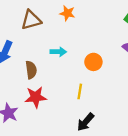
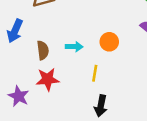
cyan arrow: (58, 52) -> (74, 47), moved
black arrow: (86, 122) -> (101, 106), turned -30

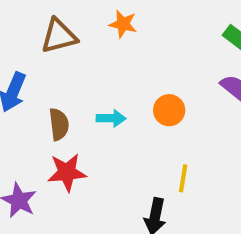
yellow line: (95, 73) -> (183, 178), moved

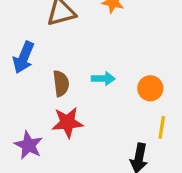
orange circle: (169, 110) -> (150, 88), moved

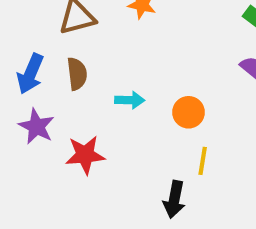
brown semicircle: (61, 83) -> (77, 74), moved
purple star: (29, 145) -> (36, 126), moved

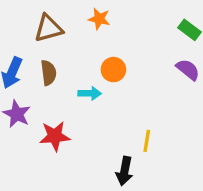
orange circle: (189, 112) -> (113, 70), moved

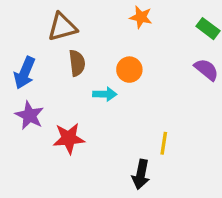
orange star: (99, 19) -> (141, 17), moved
brown semicircle: (48, 73) -> (77, 63), moved

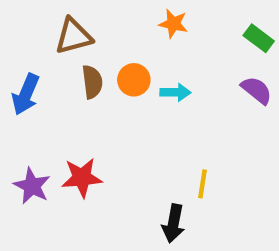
orange circle: (129, 70) -> (134, 80), moved
cyan arrow: (105, 94) -> (175, 92), moved
purple star: (29, 115) -> (32, 186), moved

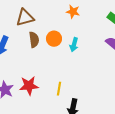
cyan arrow: (175, 92) -> (74, 45), turned 104
yellow line: (202, 184) -> (59, 89), moved

